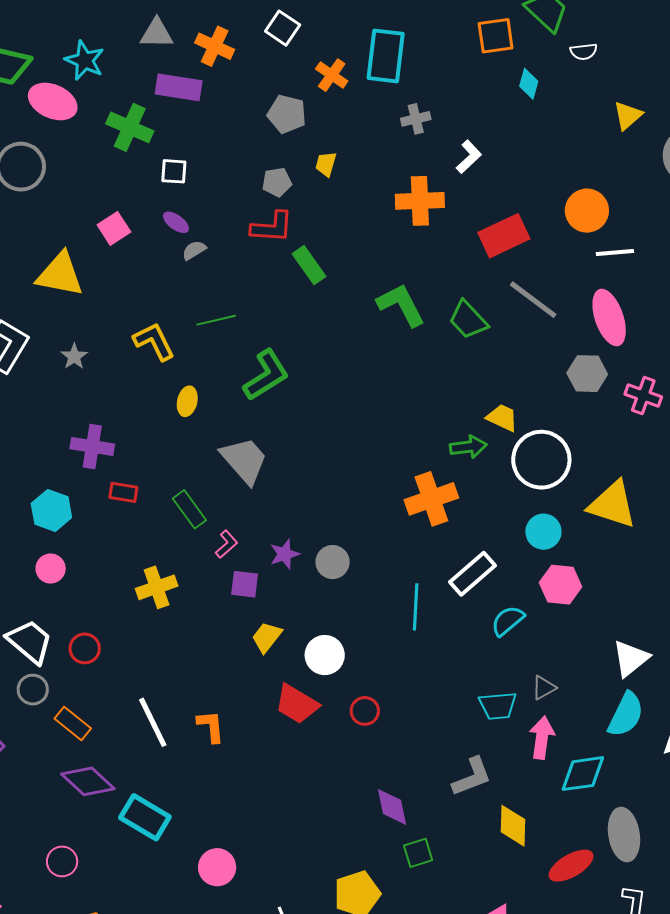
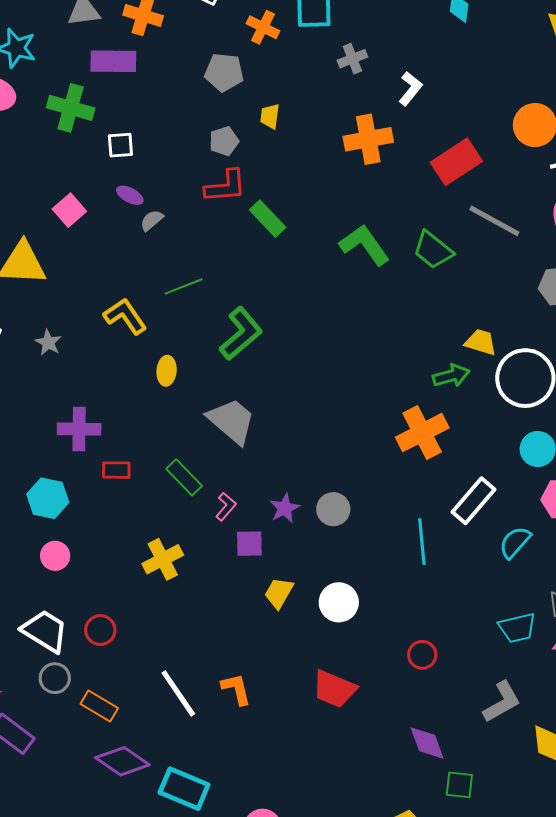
red trapezoid: (297, 704) -> (334, 689), moved
red circle: (365, 711) -> (422, 655), moved
green square: (418, 853) -> (459, 785), turned 32

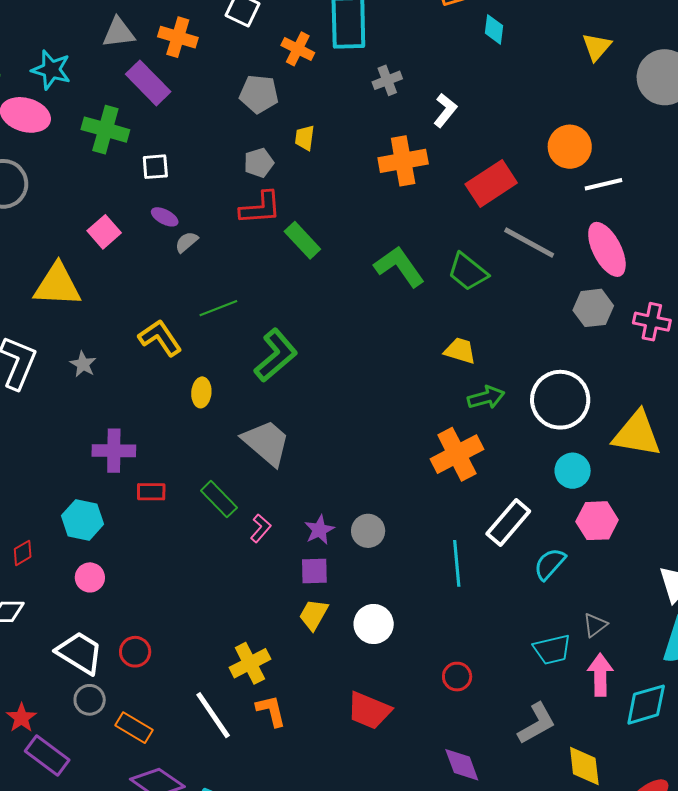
purple rectangle: (113, 61) -> (148, 83), turned 45
yellow trapezoid: (481, 342) -> (460, 351), moved
purple square: (249, 544) -> (314, 571), moved
yellow cross: (163, 559) -> (250, 663), moved

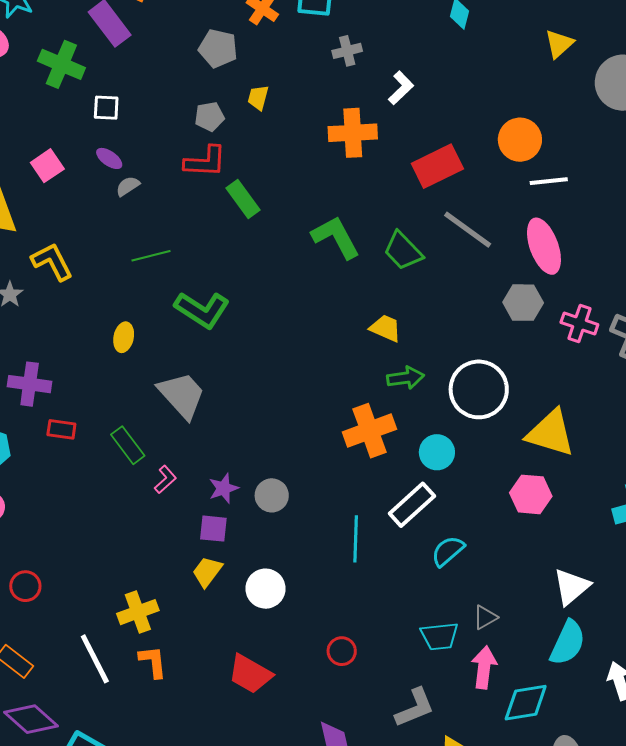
yellow L-shape: (160, 338) -> (52, 262), moved
green L-shape: (276, 355) -> (202, 310), turned 66
cyan circle: (573, 471) -> (437, 452), moved
pink hexagon: (597, 521) -> (531, 494), moved

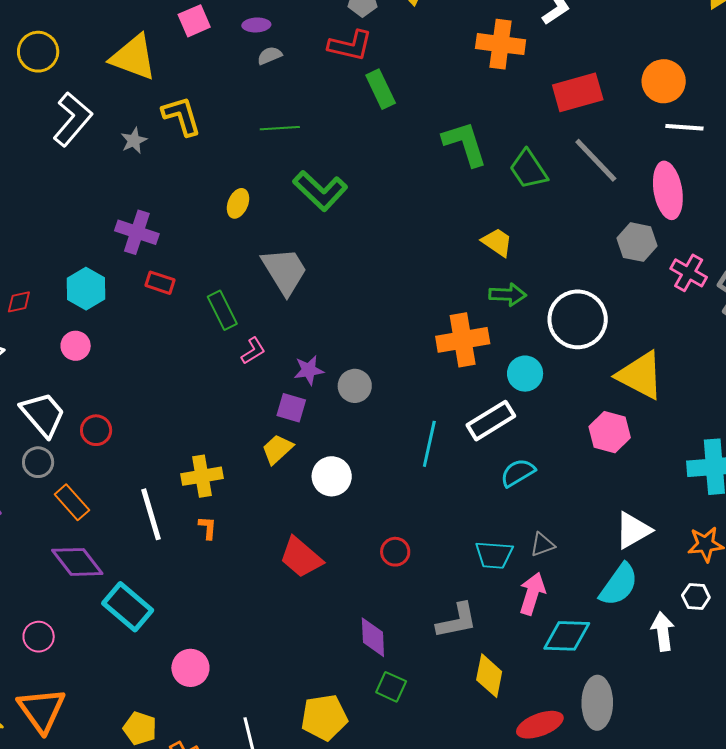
purple ellipse: (109, 158) -> (256, 25), turned -48
orange L-shape: (153, 662) -> (208, 528), size x0.7

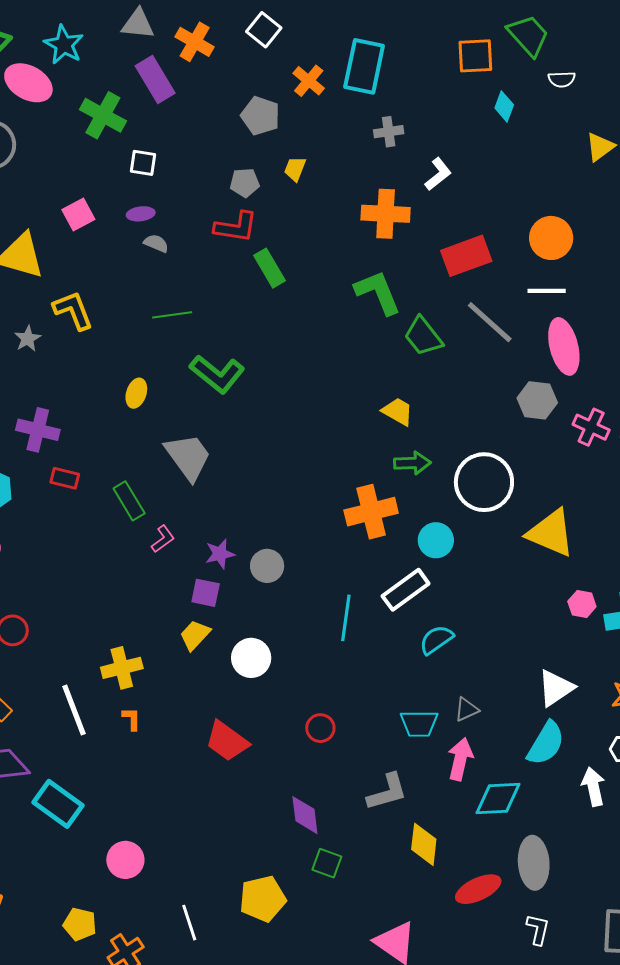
gray semicircle: (270, 56) -> (156, 243), turned 50
white line: (684, 127) -> (547, 291), moved
green L-shape: (465, 144) -> (378, 292), moved
pink hexagon: (610, 432) -> (582, 604), moved, size x0.7

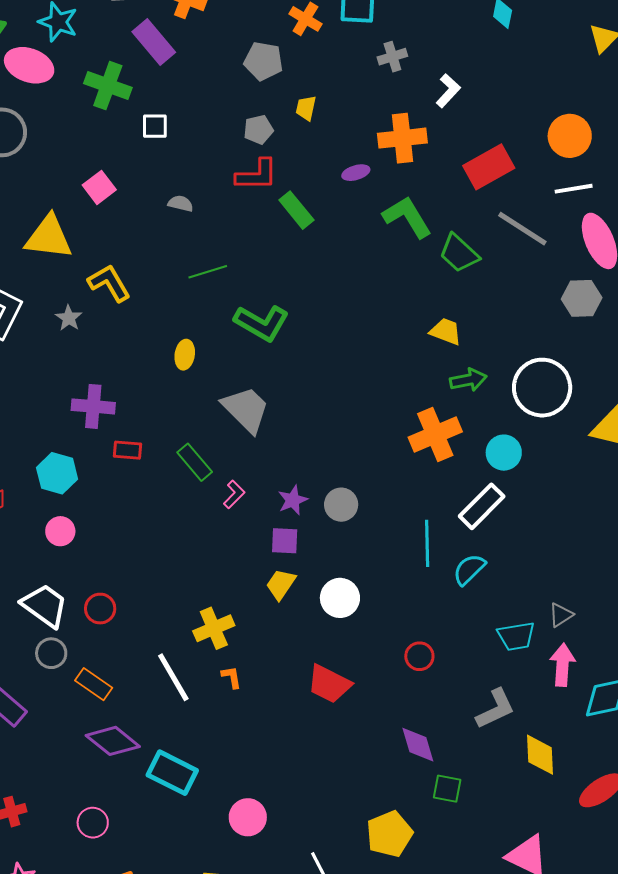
purple ellipse: (141, 214) -> (356, 173), moved
cyan semicircle: (436, 640) -> (469, 569), moved

